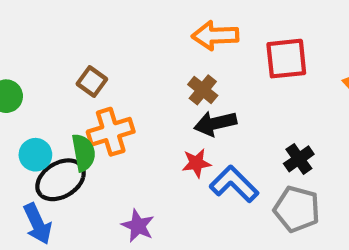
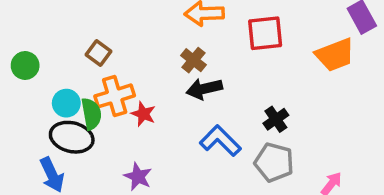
cyan circle: (35, 155) -> (66, 103), moved
red star: (196, 163) -> (143, 114), moved, turned 30
black ellipse: (61, 180) -> (72, 137), turned 45

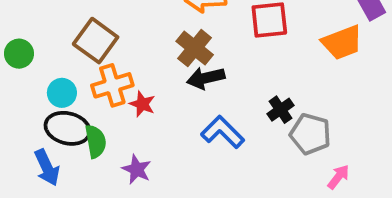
brown square: (99, 53) -> (96, 41), size x1.6
brown cross: (193, 60) -> (195, 48), size x1.4
green semicircle: (91, 114) -> (96, 141), moved
gray pentagon: (274, 162) -> (310, 134), moved

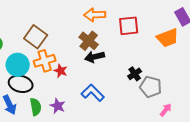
cyan circle: (62, 93) -> (18, 65), size x1.5
blue L-shape: (223, 132) -> (93, 93), moved
green semicircle: (96, 141) -> (36, 107), moved

